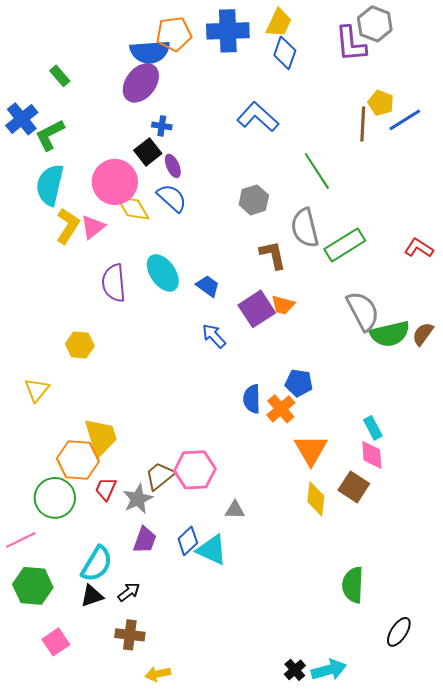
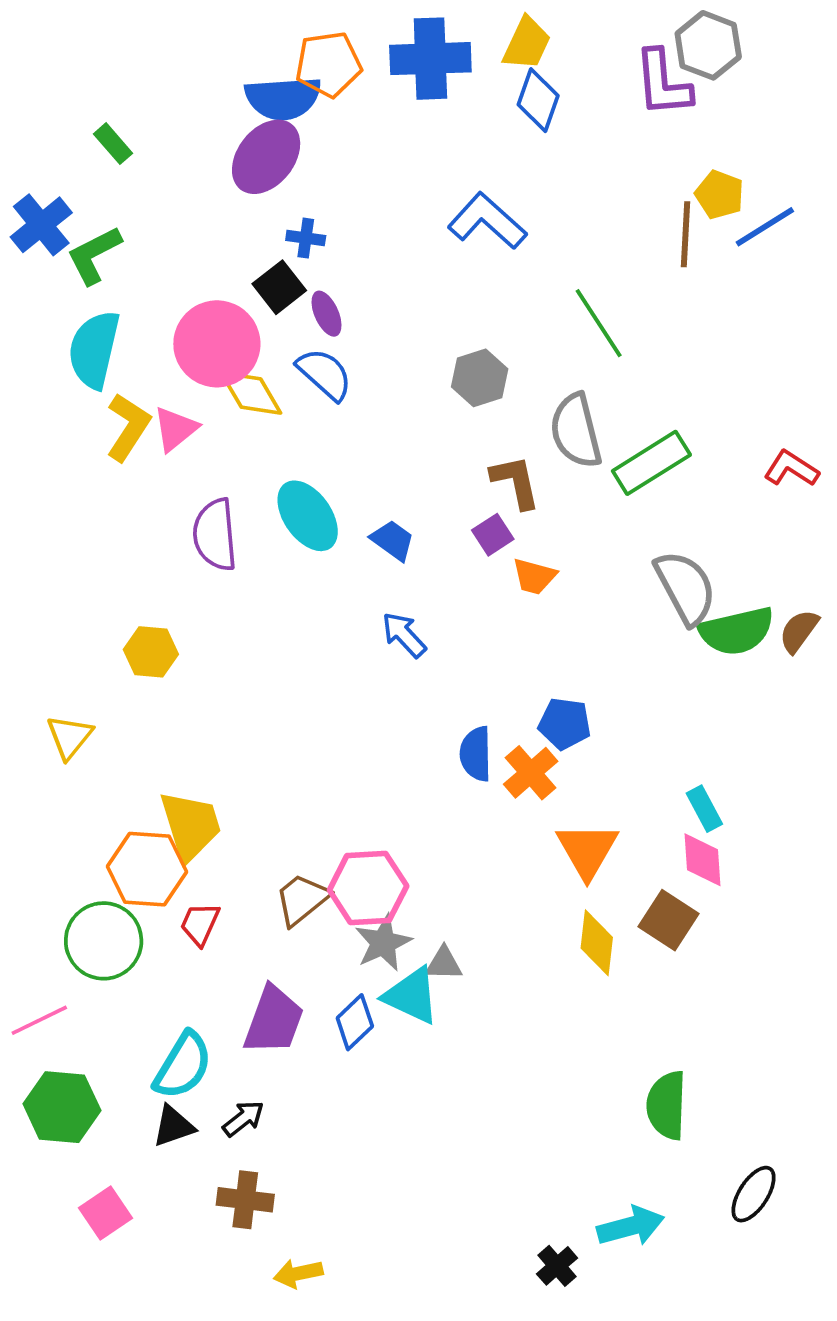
purple square: (257, 309) -> (493, 535), moved, size x0.6
gray star: (138, 499) -> (383, 943), moved
purple trapezoid: (145, 540) -> (274, 1020), size x1.4
cyan triangle: (212, 550) -> (412, 996), moved
cyan arrow: (329, 670) -> (631, 1226), moved

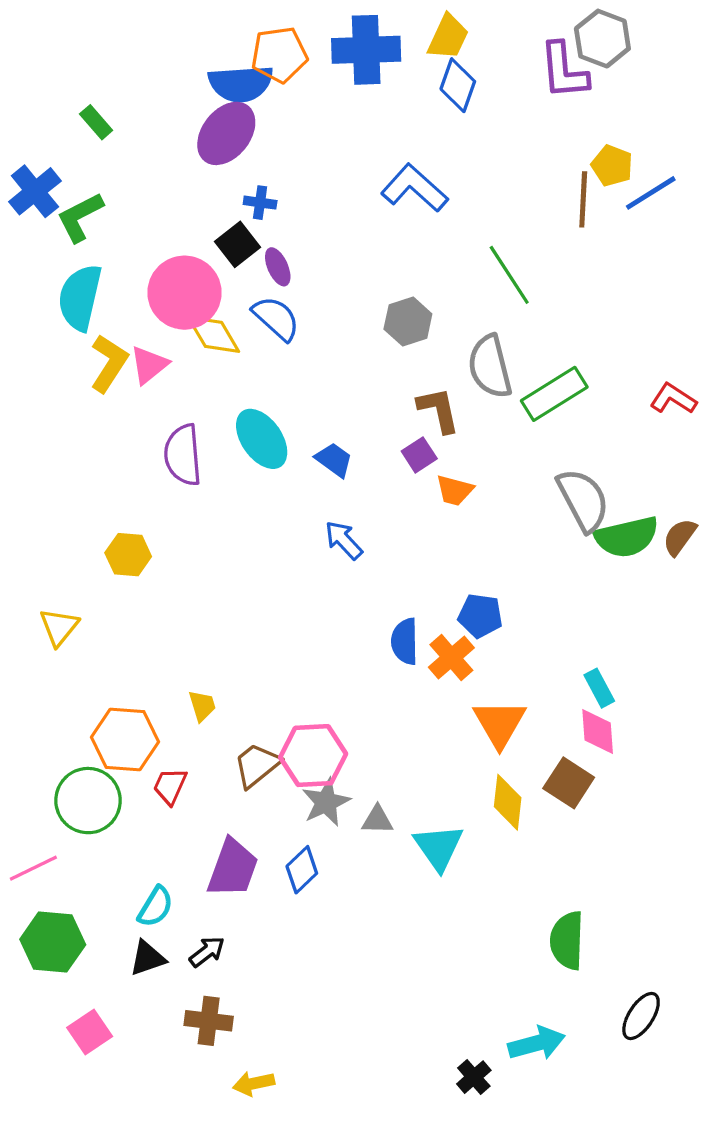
yellow trapezoid: (190, 826) -> (202, 706), moved, size x0.5
cyan triangle: (412, 996) -> (438, 847), moved, turned 30
cyan semicircle: (183, 1066) -> (156, 907), size x0.7

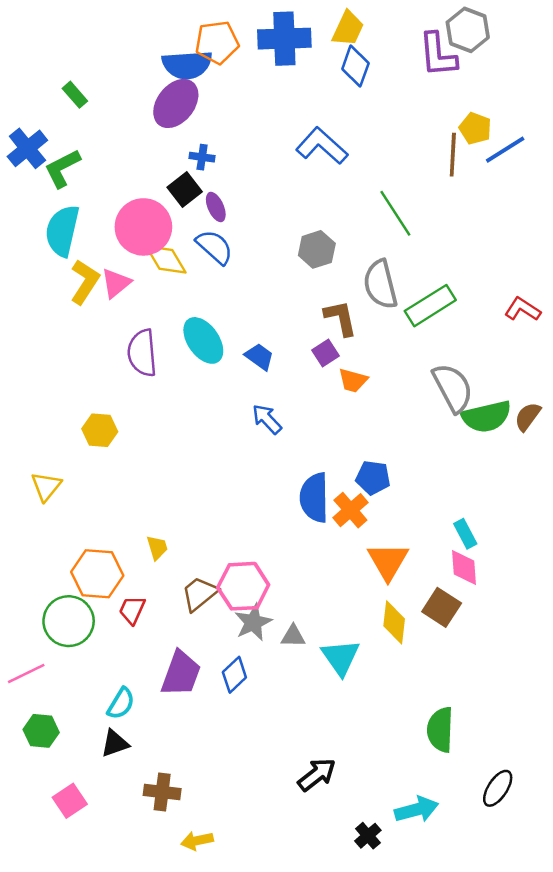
blue semicircle: (405, 641) -> (314, 498), size x1.4
green hexagon: (53, 942) -> (41, 731), size x0.7
black arrow: (207, 952) -> (317, 775), moved, size x1.4

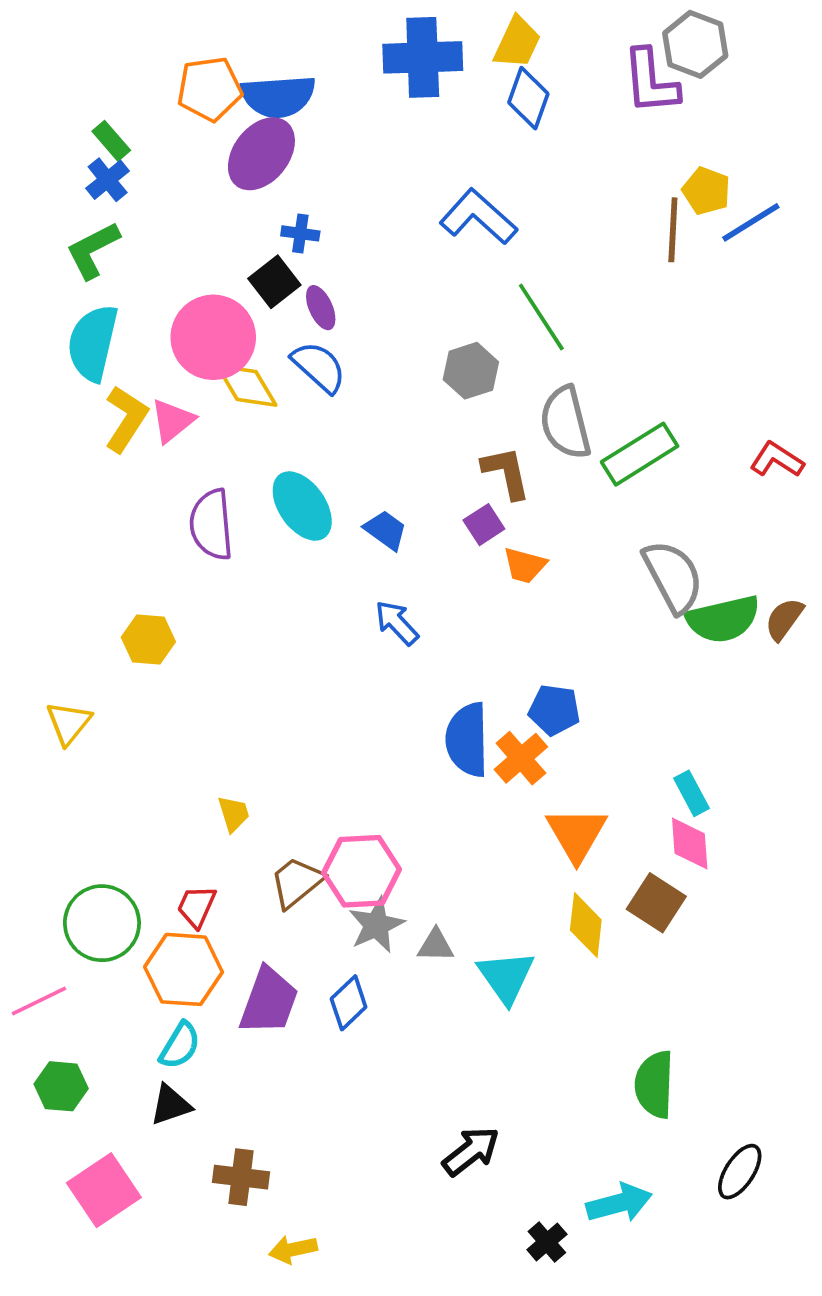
orange pentagon: (217, 42) -> (209, 89), moved
blue cross: (27, 148) -> (108, 180), moved, size x0.7
green line: (395, 213) -> (541, 317), moved
orange hexagon: (97, 574) -> (184, 969), moved
pink square: (70, 801) -> (104, 1190), size x1.4

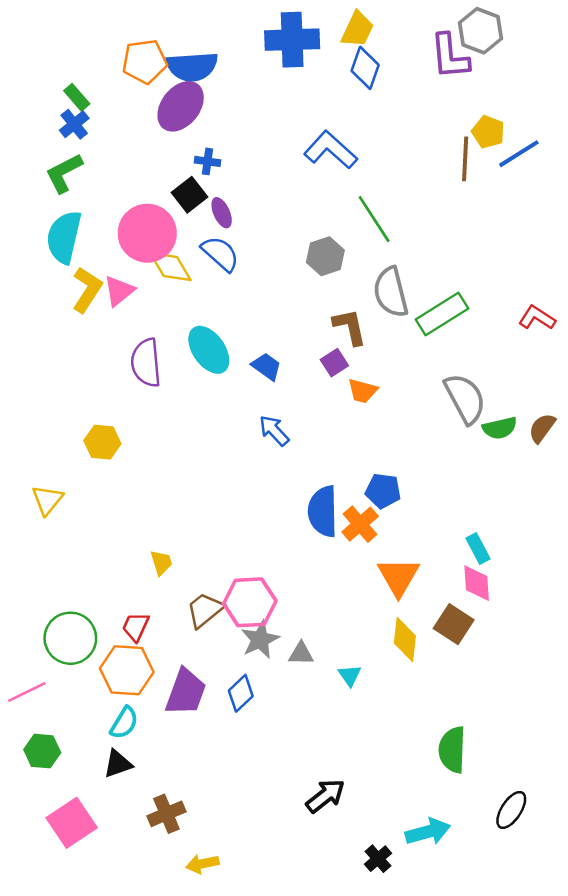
green semicircle: (723, 619) -> (500, 428), size x0.7
cyan triangle: (506, 977) -> (350, 675), size x0.6
brown cross: (241, 1177) -> (166, 814), turned -30

